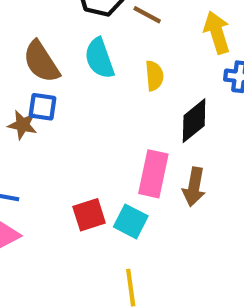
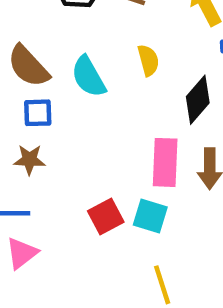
cyan semicircle: (99, 58) -> (88, 77), moved
brown star: (22, 125) -> (29, 160), moved

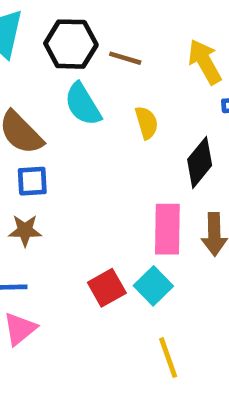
cyan semicircle: (88, 77) -> (83, 104), moved
cyan square: (150, 216) -> (153, 286), turned 30

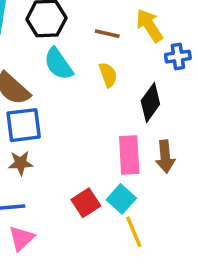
brown line: (125, 58) -> (107, 34), moved
blue square: (32, 181) -> (24, 125), size x1.5
yellow line: (168, 358) -> (134, 232), moved

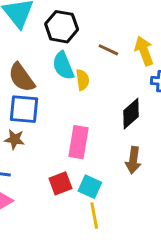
yellow semicircle: (108, 75) -> (83, 80), moved
pink rectangle: (129, 155) -> (79, 142), moved
cyan square: (121, 199) -> (90, 187), turned -30

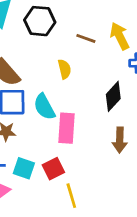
cyan semicircle: (63, 66) -> (44, 107), moved
cyan square: (90, 187) -> (24, 168), moved
yellow line: (94, 216) -> (71, 196), moved

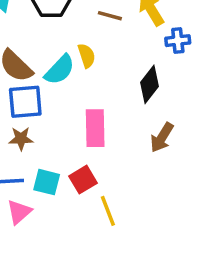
cyan semicircle: (44, 107) -> (60, 70), moved, turned -104
brown arrow: (120, 140) -> (162, 137), turned 35

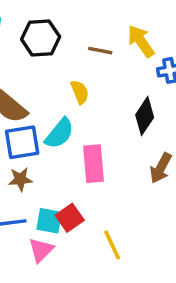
cyan semicircle: (60, 70) -> (59, 133), moved
red square: (83, 180) -> (70, 218), moved
pink triangle: (19, 212) -> (41, 250), moved

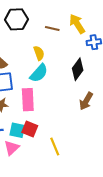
cyan semicircle: (59, 133) -> (39, 73), moved
pink rectangle: (93, 164) -> (28, 100), moved
red square: (70, 218) -> (30, 129), turned -35

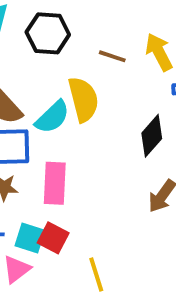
yellow semicircle: (39, 53) -> (83, 99), size x1.6
cyan semicircle: (39, 73) -> (52, 117), moved

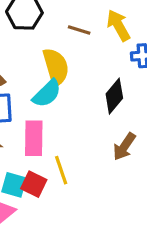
cyan semicircle: (52, 117) -> (47, 93), moved
yellow line: (96, 274) -> (61, 170), moved

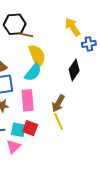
brown line: (79, 30) -> (26, 35), moved
brown arrow: (124, 147) -> (58, 103), moved
yellow line: (61, 170) -> (59, 121), moved

